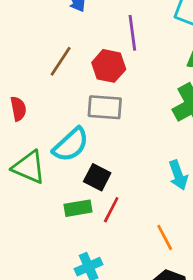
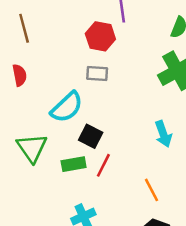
brown line: (61, 61) -> (24, 28), moved, turned -48
gray rectangle: (105, 107) -> (97, 73), size x0.7
green triangle: (29, 167) -> (32, 148), moved, turned 32

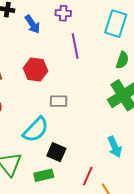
red hexagon: (100, 36) -> (36, 70), moved
red line: (103, 165) -> (88, 176), moved

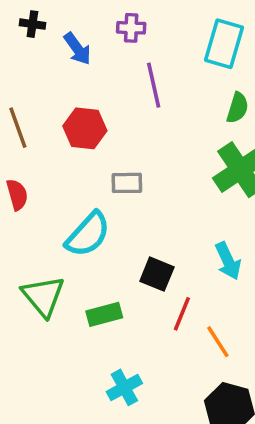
black square: (56, 152) -> (157, 274), moved

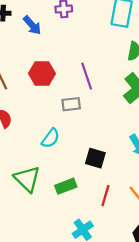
purple line: (154, 85) -> (87, 76), moved
cyan semicircle: (88, 234) -> (51, 138), size x0.7
red line: (182, 314) -> (105, 196), moved

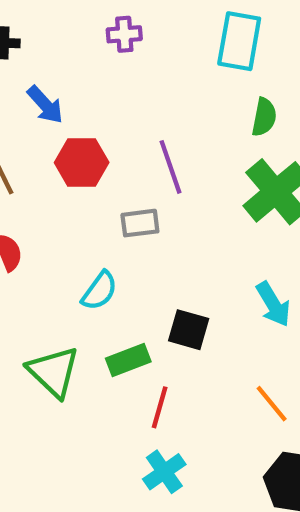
blue arrow: (32, 25) -> (45, 105), moved
green rectangle: (66, 186) -> (128, 360), moved
red line: (105, 196) -> (160, 407), moved

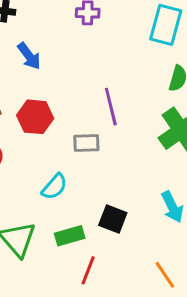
red hexagon: (82, 163) -> (35, 117), moved

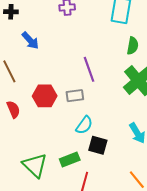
red hexagon: (35, 117) -> (45, 96), moved
cyan semicircle: (54, 187) -> (84, 125), moved

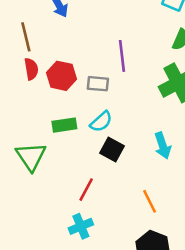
red semicircle: (13, 109) -> (31, 69), moved
green rectangle: (70, 160) -> (64, 125), moved

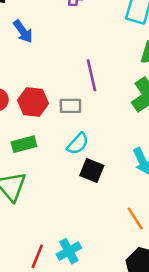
green rectangle: (64, 125) -> (24, 144), moved
red line: (86, 190) -> (37, 256), moved

